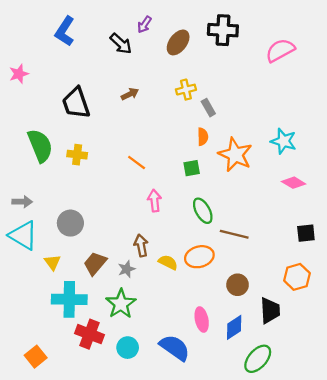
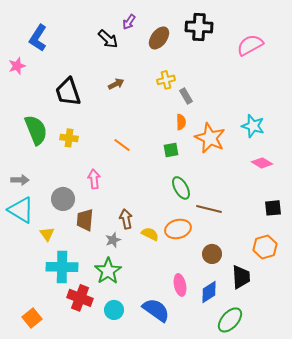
blue L-shape: (65, 31) -> (38, 38), moved
pink arrow: (155, 201) -> (94, 179), moved
brown trapezoid: (95, 263) -> (85, 220), moved, turned -35

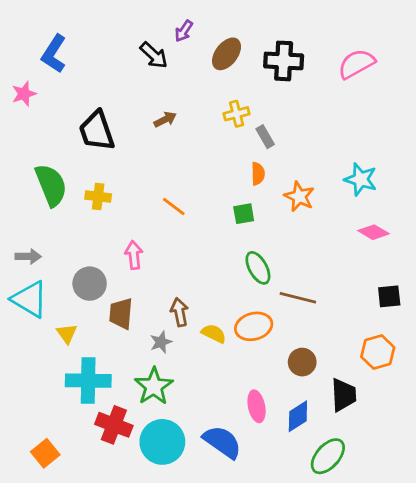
black cross: (199, 27) -> (284, 61), moved
orange star: (210, 138) -> (299, 197), size x0.7
cyan circle: (114, 310) -> (162, 442), size x1.6

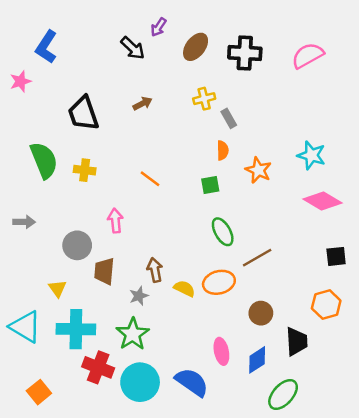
pink diamond: (374, 232) -> (323, 201), size x1.4
brown line: (298, 298) -> (257, 258), turned -44
cyan triangle: (30, 299) -> (25, 327), moved

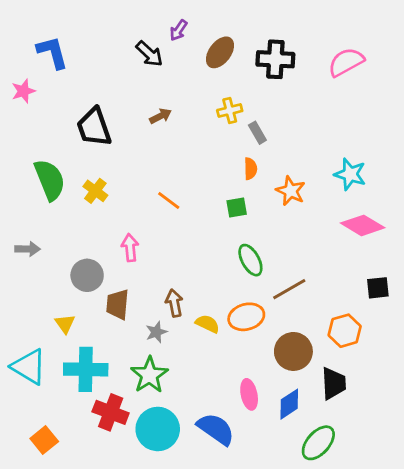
blue L-shape: (46, 47) -> (52, 52), turned 132
yellow cross: (85, 170) -> (95, 191), turned 30
orange hexagon: (326, 305) -> (345, 331), moved
brown circle: (261, 313) -> (293, 351), size x1.4

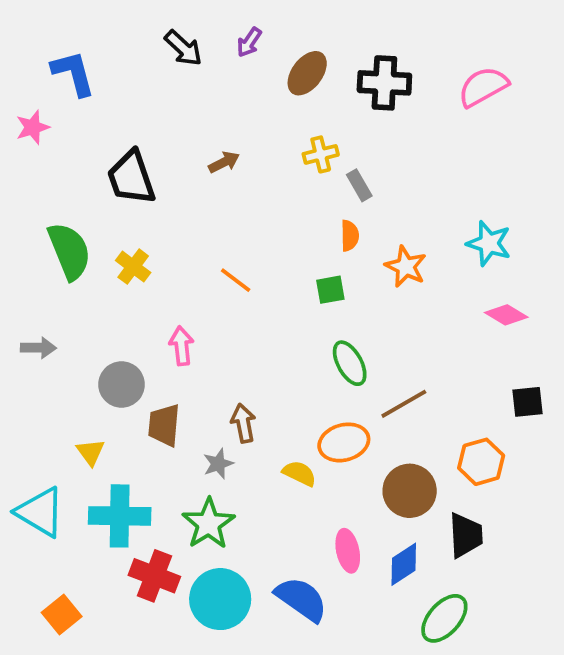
black arrow: (149, 54) -> (183, 48), moved
pink diamond: (363, 225) -> (506, 315), size x0.7
yellow semicircle: (208, 324) -> (299, 473), moved

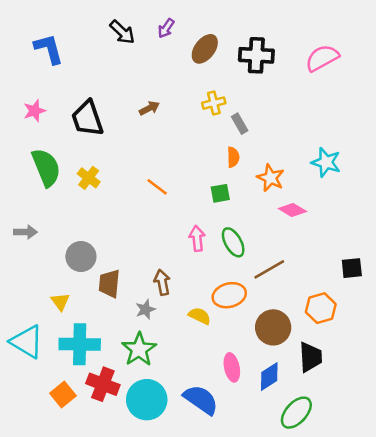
pink star: (33, 127) -> (35, 111), moved
pink diamond: (506, 315) -> (292, 210), moved
pink arrow: (181, 346) -> (197, 238), moved
orange square: (62, 615) -> (63, 395), moved

